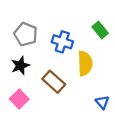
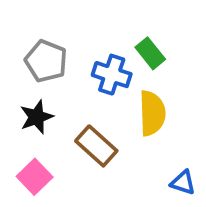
green rectangle: (100, 30) -> (150, 53), moved
blue triangle: (102, 102) -> (183, 183), turned -32

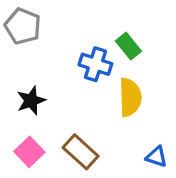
gray pentagon: (46, 61) -> (23, 26), moved
brown rectangle: (96, 146) -> (81, 152), moved

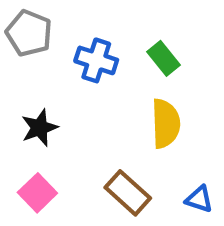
blue cross: (95, 64) -> (96, 60), moved
brown rectangle: (81, 152) -> (128, 193), moved

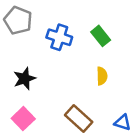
yellow semicircle: (166, 124) -> (102, 76), size x0.6

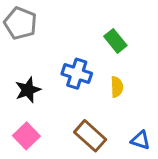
blue cross: (59, 37) -> (77, 74), moved

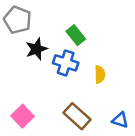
green rectangle: (115, 41) -> (76, 35), moved
black star: (28, 90) -> (36, 49), moved

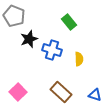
green rectangle: (76, 35) -> (69, 22), moved

